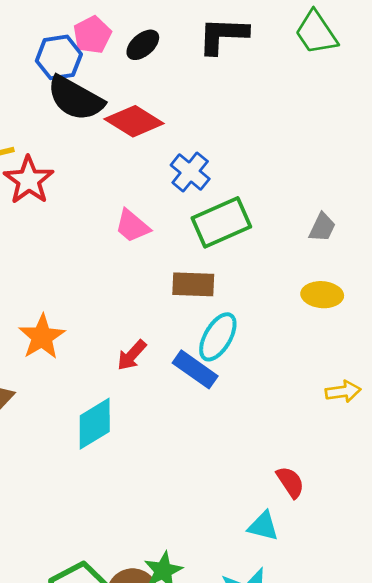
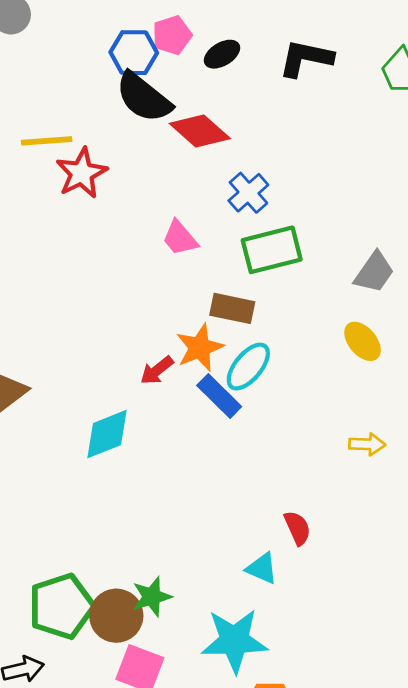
gray trapezoid: (322, 227) -> (374, 272), size x1.4
yellow ellipse: (322, 295) -> (363, 341), turned 36
orange star: (42, 337) -> (200, 348), moved

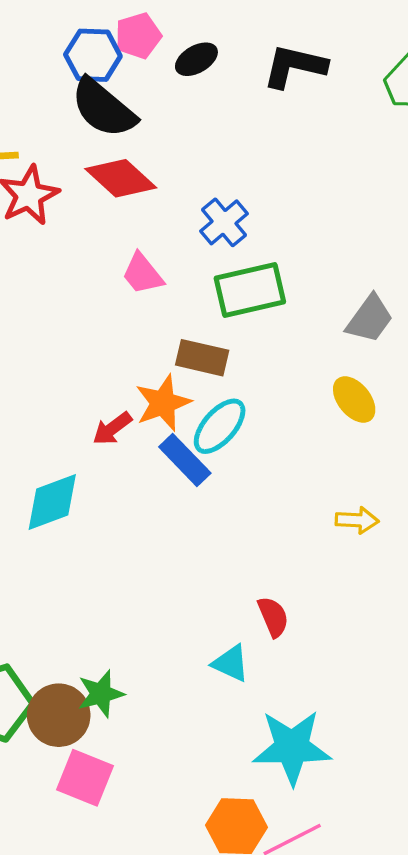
red diamond: (200, 131) -> (121, 178), moved
cyan star: (234, 641) -> (292, 747), moved

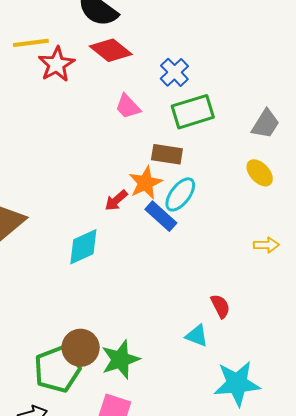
green star: (101, 694) -> (120, 359), size x1.4
brown circle: (59, 715) -> (81, 348), moved

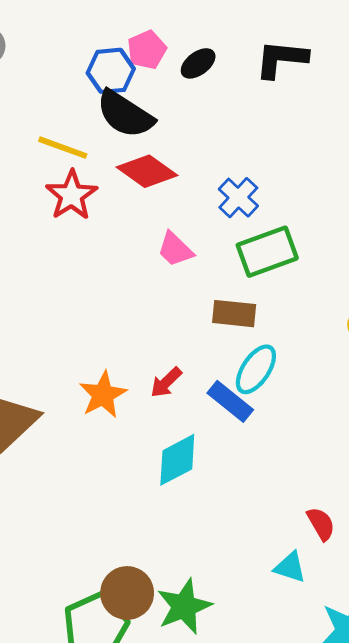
yellow line: (31, 43) -> (63, 148), moved, turned 30
orange star: (145, 183) -> (103, 395), moved
cyan diamond: (83, 247) -> (177, 460), moved

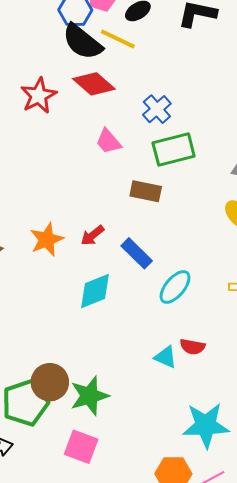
yellow line: (63, 148) -> (118, 39), moved
cyan ellipse: (256, 369) -> (175, 287), moved
red semicircle: (321, 524) -> (192, 347), turned 125
cyan triangle: (290, 567) -> (166, 357), moved

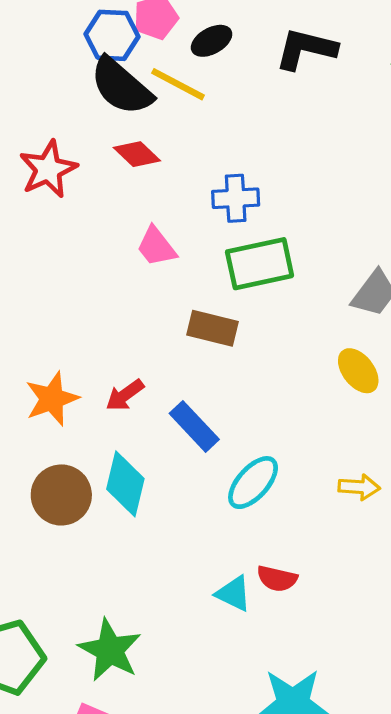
red diamond: (94, 84) -> (137, 154), size x0.7
blue cross: (157, 109) -> (236, 198), turned 36
cyan diamond: (95, 291) -> (125, 484), turned -57
brown circle: (50, 382) -> (61, 495), moved
green star: (89, 396) -> (110, 650), turned -30

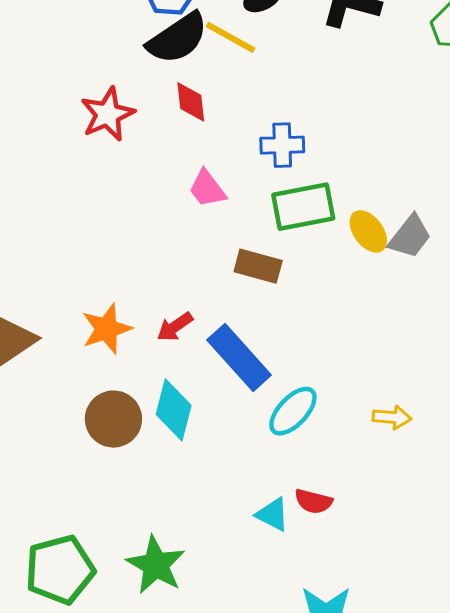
black semicircle: (121, 86) -> (178, 38), turned -76
red diamond: (137, 154) -> (191, 102), turned 39
yellow ellipse: (358, 371) -> (368, 231), moved
blue rectangle: (194, 426) -> (239, 358), size x1.4

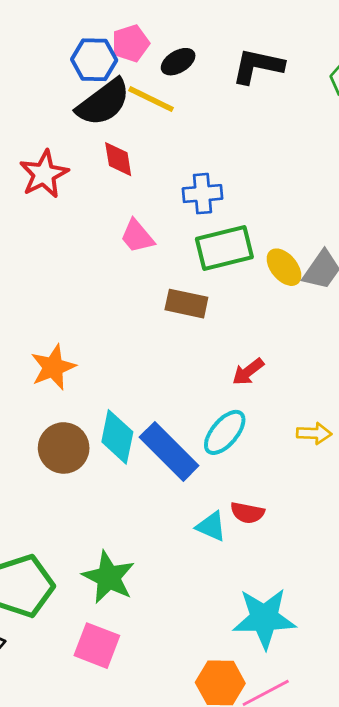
red arrow: (175, 327) -> (248, 372), moved
blue rectangle: (239, 358) -> (169, 451), moved

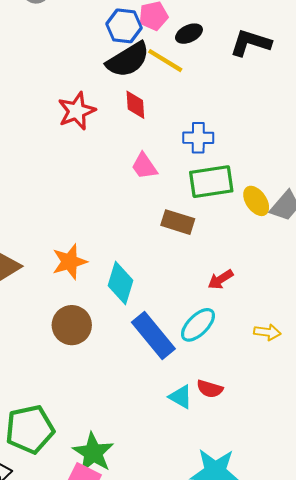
cyan diamond: (117, 437) -> (121, 283), moved
green star: (109, 577) -> (93, 453), moved

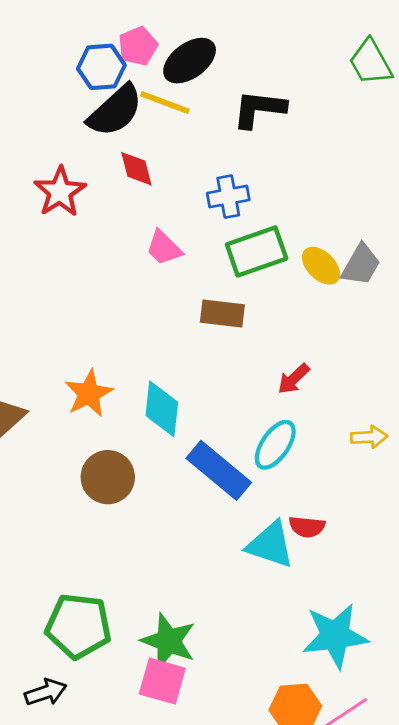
black ellipse: (189, 34) -> (190, 61), size x1.5
black L-shape: (251, 43) -> (259, 109), moved
cyan triangle: (181, 397) -> (270, 545), size x1.5
green pentagon: (30, 429) -> (78, 626), turned 30

